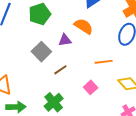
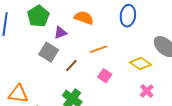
purple triangle: (65, 40) -> (60, 33), moved
orange line: (104, 62) -> (99, 49), moved

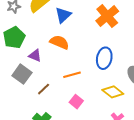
blue ellipse: (128, 16) -> (104, 58), moved
purple triangle: (60, 33) -> (35, 55), turned 40

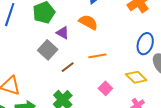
blue ellipse: (104, 58) -> (145, 44), moved
pink square: (76, 102) -> (105, 88), moved

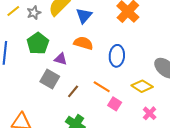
blue ellipse: (145, 44) -> (117, 56), moved
orange line: (97, 56) -> (102, 87), moved, turned 54

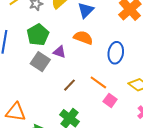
gray square: (50, 79) -> (40, 62), moved

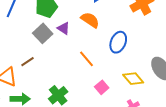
orange line: (98, 82) -> (87, 59), moved
brown line: (70, 85) -> (28, 62), moved

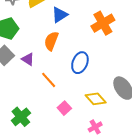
orange semicircle: (90, 20) -> (51, 41), turned -102
purple triangle: (64, 28) -> (28, 59), moved

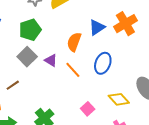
blue triangle: (60, 15) -> (97, 27), moved
orange line: (49, 80) -> (73, 70), moved

